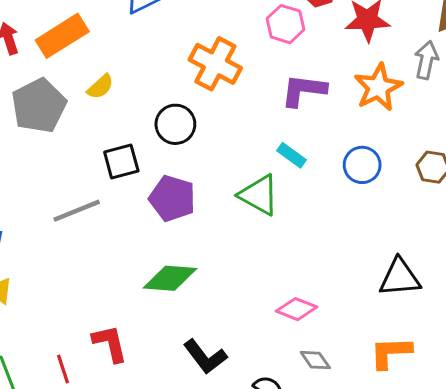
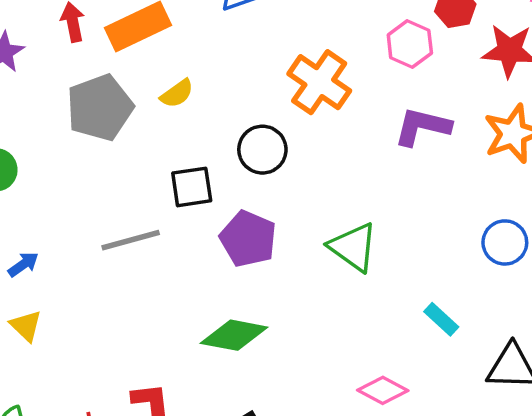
cyan rectangle: (291, 155) -> (441, 319), moved
blue circle: (362, 165) -> (505, 242), moved

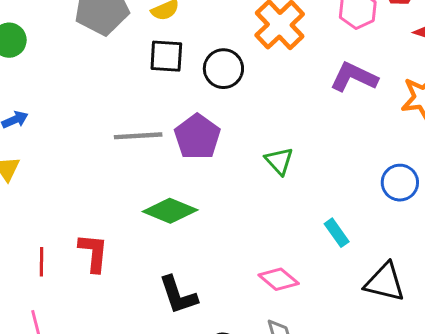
black square: (192, 187) -> (166, 56), moved
gray line: (131, 240) -> (138, 136), moved
green triangle: (353, 247) -> (279, 161), size x0.7

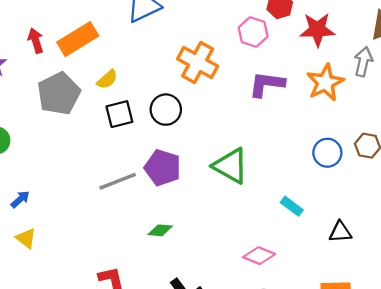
green triangle: (279, 161) -> (231, 166), size x1.6
green diamond: (170, 211) -> (160, 230), size x0.6
black triangle: (385, 282) -> (340, 232), size x0.7

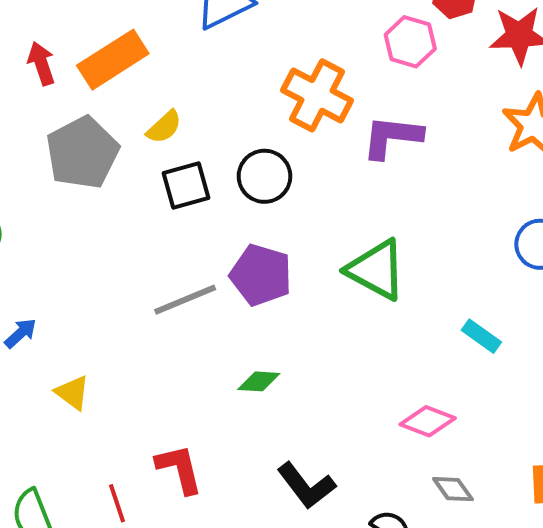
purple L-shape: (267, 84) -> (392, 137), moved
yellow triangle: (26, 238) -> (72, 393), moved

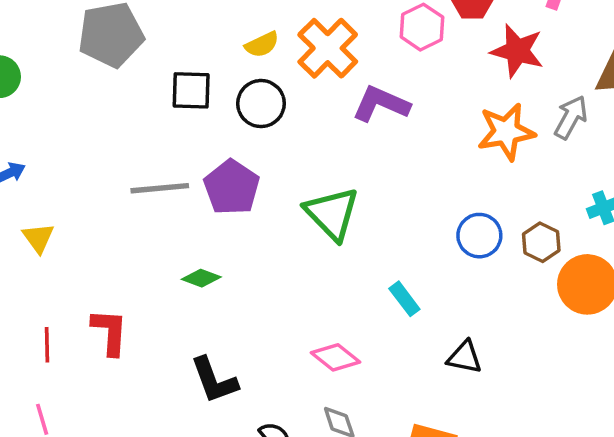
yellow semicircle: (164, 127) -> (262, 45), moved

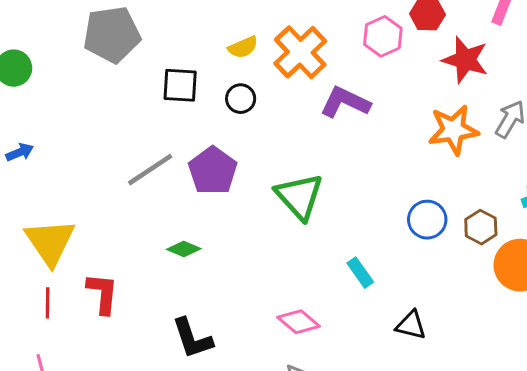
black circle: (261, 104) -> (241, 99), size x0.7
gray line: (160, 188) -> (150, 170), turned -30
yellow triangle: (38, 238) -> (50, 242), moved, size x1.8

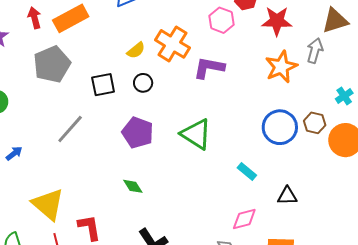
gray line: (150, 170) -> (70, 129), moved
blue circle: (427, 220) -> (280, 127), size x1.4
green diamond: (184, 249) -> (133, 186), turned 50
pink diamond: (299, 322) -> (244, 219), moved, turned -40

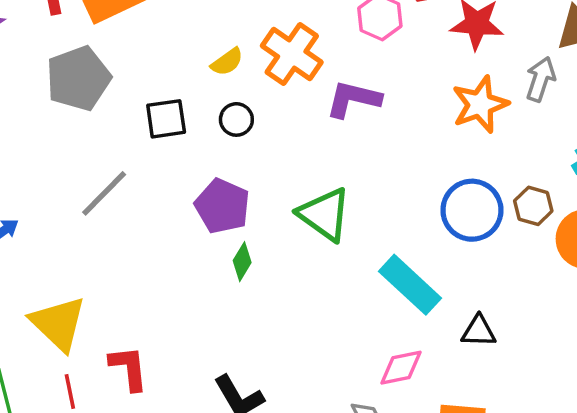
cyan rectangle: (247, 171) -> (410, 285), size x1.8
green diamond: (133, 186) -> (242, 262), moved, turned 60

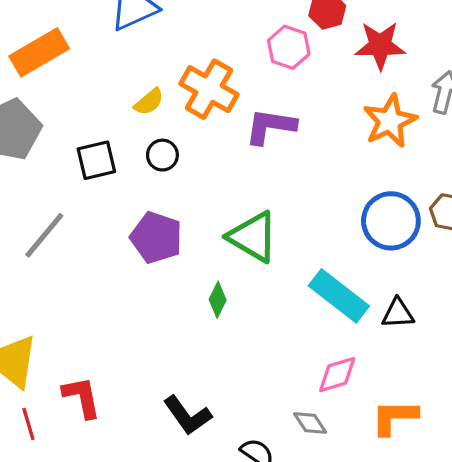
green diamond: (242, 262) -> (218, 300), moved
black triangle: (479, 331) -> (398, 313), moved

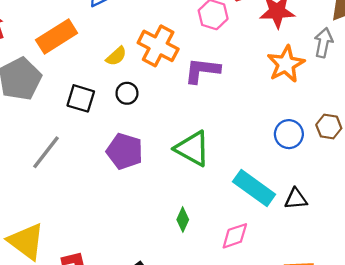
orange rectangle: (39, 52) -> (57, 36), moved
black square: (96, 160) -> (81, 98), turned 32
blue circle: (391, 221) -> (289, 134), size x0.7
green diamond: (218, 300) -> (183, 220), moved
pink diamond: (337, 374) -> (235, 236), moved

